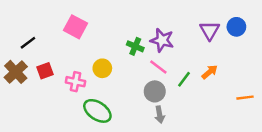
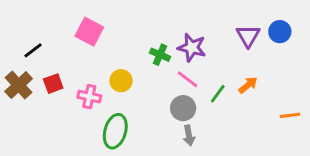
green ellipse: (97, 111) -> (115, 131), turned 72

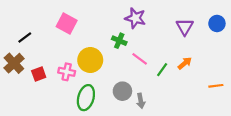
blue circle: (280, 32) -> (217, 23), moved
purple star: (192, 48) -> (135, 18), moved
yellow circle: (121, 81) -> (90, 60), size x1.5
red square: (53, 84) -> (39, 74), moved
gray circle: (183, 108) -> (122, 91), moved

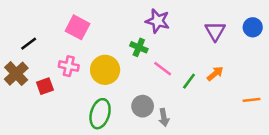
pink cross: (67, 72) -> (69, 66), moved

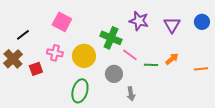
purple star: (158, 21) -> (139, 21), moved
green cross: (139, 47) -> (111, 38), size x1.5
green line: (189, 81) -> (151, 65), turned 56
orange line: (251, 100) -> (201, 69), moved
gray circle: (143, 106) -> (114, 74), moved

